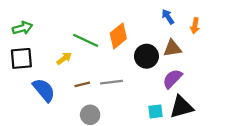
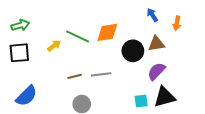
orange diamond: (118, 36) -> (107, 32), turned 30
yellow arrow: (64, 58) -> (54, 46), moved
blue semicircle: (44, 90) -> (26, 96), moved, turned 85

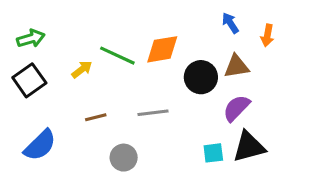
black square: (19, 53) -> (29, 80), turned -30
brown line: (75, 76) -> (96, 117), moved

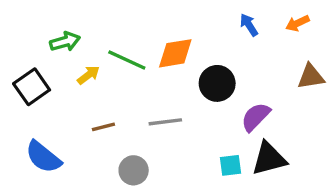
orange arrow: (267, 35) -> (297, 23), moved, turned 55
green arrow: (31, 39) -> (65, 42), moved
brown triangle: (236, 66) -> (311, 77), moved
blue semicircle: (40, 145) -> (43, 157), turned 84

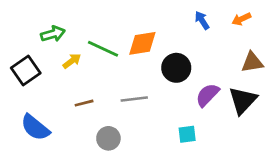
black triangle: (269, 159) -> (243, 100), moved, turned -32

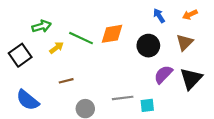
brown triangle: (252, 62) -> (185, 42), moved, turned -36
black circle: (176, 68) -> (148, 46), moved
gray line: (134, 99) -> (123, 98), moved

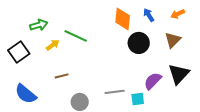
orange diamond: (112, 34) -> (123, 19), moved, turned -75
purple semicircle: (163, 74) -> (153, 81), moved

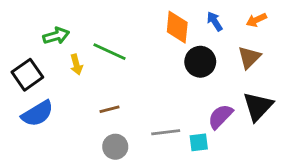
yellow arrow: (53, 45) -> (76, 65), turned 112
brown line: (62, 76) -> (109, 109), moved
blue semicircle: (26, 94) -> (37, 114), moved, turned -70

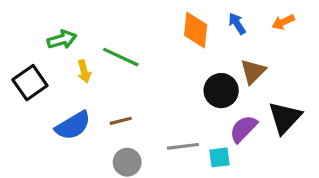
brown triangle: (249, 57) -> (253, 71), moved
black circle: (200, 62) -> (221, 91), moved
blue semicircle: (37, 114) -> (73, 126), moved

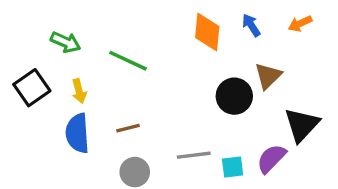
green arrow: (62, 40) -> (66, 42), turned 40
yellow arrow: (84, 71) -> (79, 91), moved
blue semicircle: (73, 126) -> (77, 133), turned 117
purple semicircle: (243, 129) -> (271, 159), moved

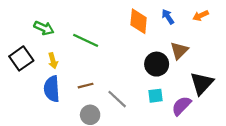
gray line: (194, 155) -> (117, 99), moved, turned 50
cyan square: (233, 167) -> (155, 96), moved

